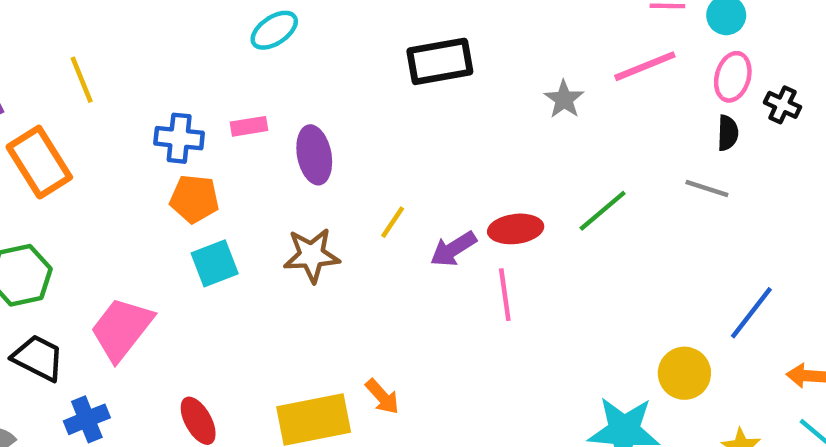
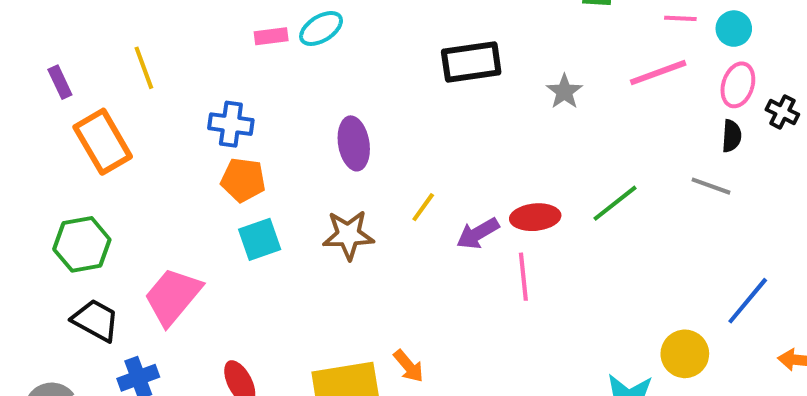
gray star: (564, 99) -> (564, 92), moved
pink rectangle: (249, 126) -> (271, 36), moved

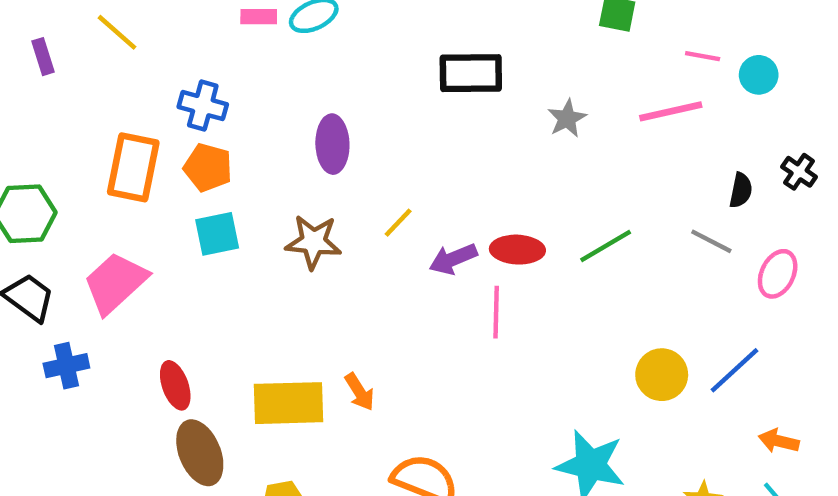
yellow line: (144, 68) -> (117, 32), turned -36
purple rectangle: (60, 82) -> (43, 57), moved
pink ellipse: (738, 85) -> (778, 274), moved
orange rectangle: (103, 142) -> (133, 167), moved, turned 34
yellow circle: (685, 354) -> (662, 375), moved

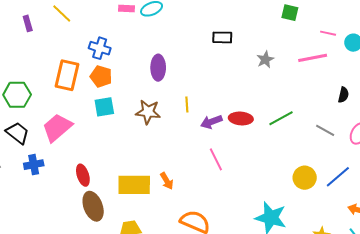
black rectangle: (471, 73) -> (222, 37), size x0.7
yellow line: (398, 223) -> (187, 104), turned -49
gray line: (711, 241) -> (325, 130), moved
pink line: (496, 312) -> (216, 159), moved, turned -30

